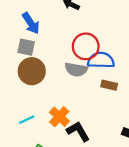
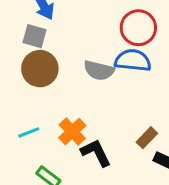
red circle: (86, 46) -> (138, 28), moved
brown rectangle: (109, 85) -> (147, 138), moved, turned -63

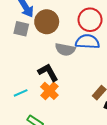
brown circle: (40, 69) -> (47, 22), moved
black L-shape: (96, 153) -> (48, 72), moved

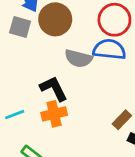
orange cross: (49, 91) -> (54, 114), turned 30

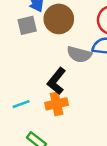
gray square: (20, 27) -> (27, 25), turned -30
black L-shape: (54, 89) -> (56, 81), turned -116

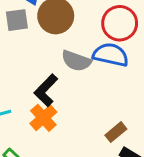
orange cross: (57, 104) -> (43, 118), turned -35

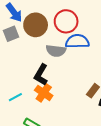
red circle: (120, 23) -> (66, 21), moved

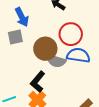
brown circle: (36, 25) -> (45, 49), moved

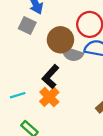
gray square: (15, 37) -> (27, 25), turned 35

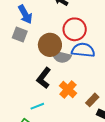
cyan line: (18, 95) -> (37, 106), moved
orange cross: (49, 97) -> (68, 89), moved

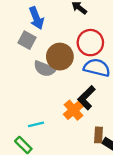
gray semicircle: (61, 57) -> (45, 69), moved
black L-shape: (44, 78) -> (86, 98), moved
brown rectangle: (92, 100) -> (99, 135), moved, turned -48

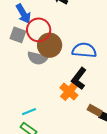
red circle: (90, 43) -> (39, 30), moved
cyan line: (36, 124) -> (29, 112), moved
brown rectangle: (99, 135) -> (95, 110), turned -56

